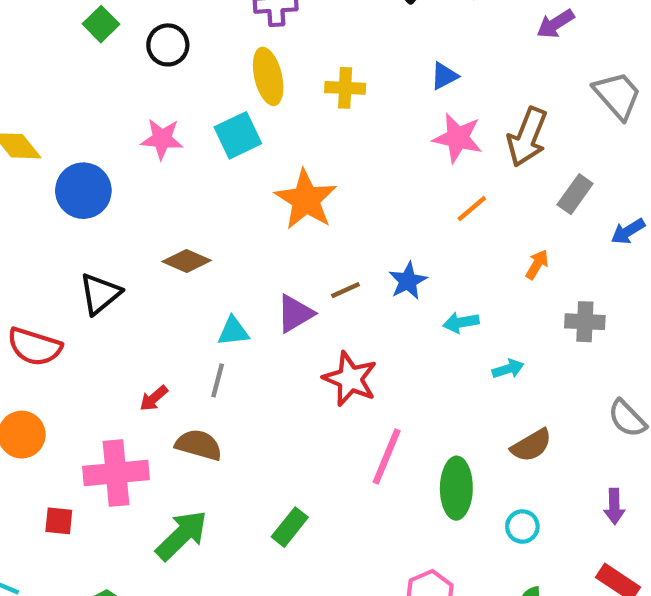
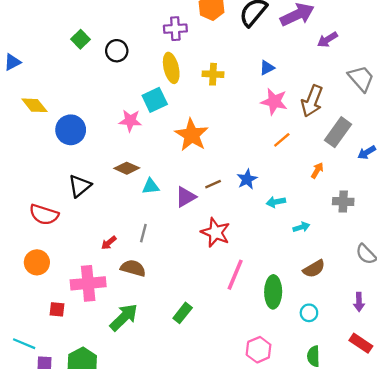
pink star: (162, 139) -> (130, 121), moved
gray rectangle: (575, 194) -> (338, 132), size x1.4
cyan triangle: (233, 331) -> (151, 186), moved

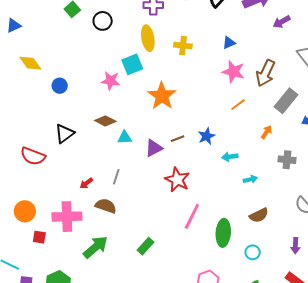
blue circle: (71, 130) -> (60, 86), size x0.6
orange circle: (37, 262) -> (25, 211), moved

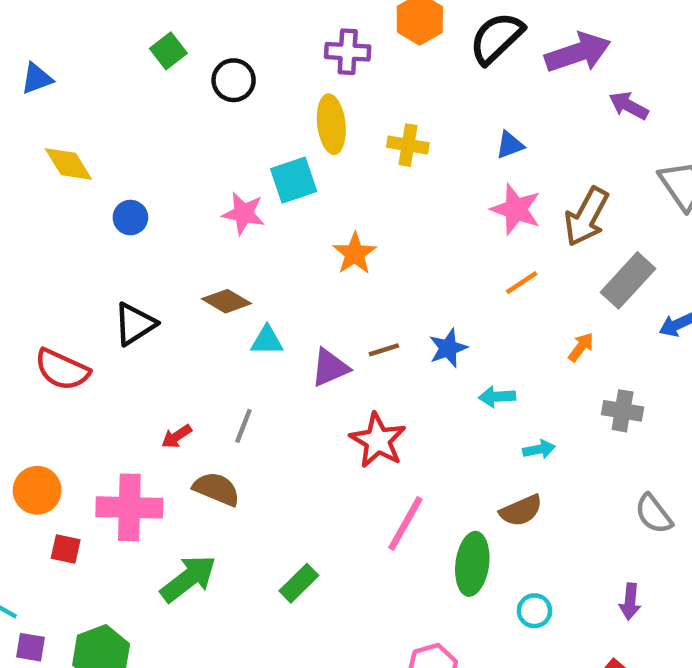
purple arrow: (282, 22) -> (629, 106), turned 54
orange star: (162, 96) -> (355, 253), size x0.7
brown semicircle: (259, 215) -> (521, 511), moved

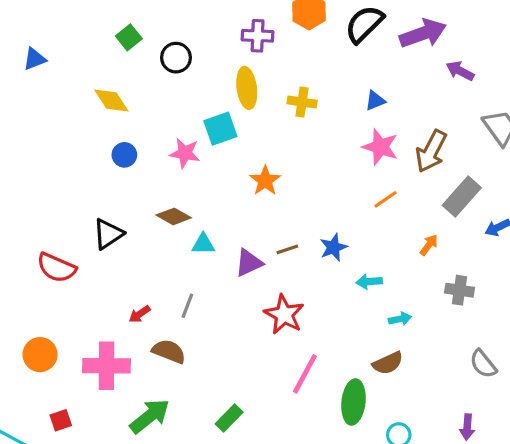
yellow diamond: (68, 164) -> (111, 101), moved
blue circle: (130, 218) -> (124, 155), moved
red square: (66, 549) -> (61, 420), moved, turned -30

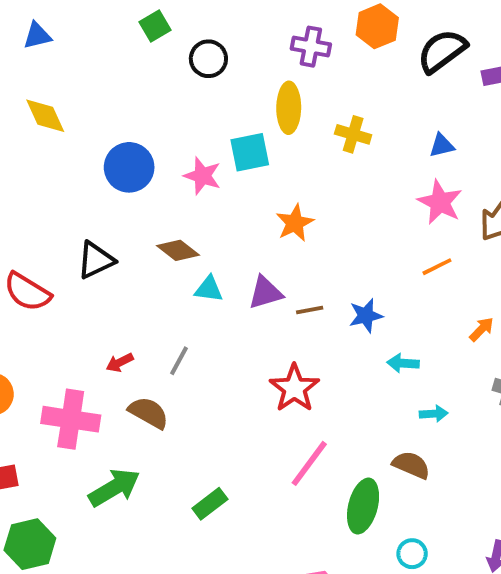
yellow diamond: (111, 101) -> (45, 116), moved
blue circle: (124, 155) -> (129, 167), size x1.6
purple triangle: (249, 263) -> (265, 293), moved
brown semicircle: (388, 363) -> (411, 465), turned -140

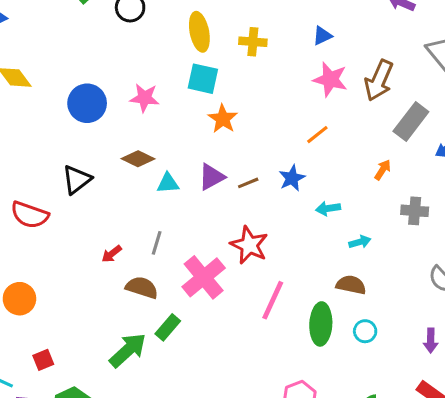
cyan square: (250, 152) -> (203, 79), moved, turned 36
orange line: (437, 267) -> (317, 135), moved
pink cross: (71, 419) -> (204, 277), moved, turned -36
green rectangle: (210, 504) -> (168, 327), moved
cyan circle: (412, 554) -> (365, 331), moved

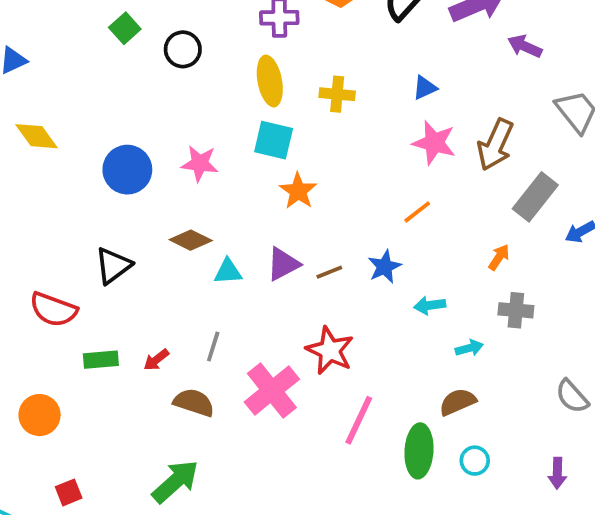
gray cross: (415, 211) -> (516, 310), moved
brown semicircle: (351, 285) -> (458, 402), turned -36
green rectangle: (168, 327) -> (101, 360), moved, turned 44

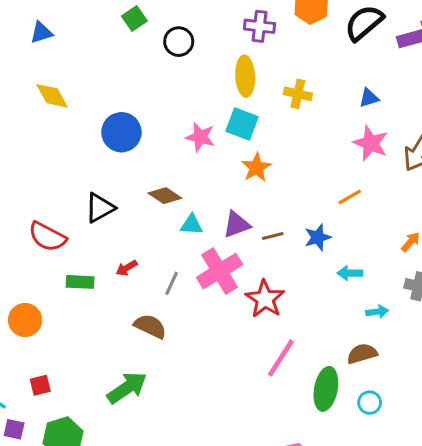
pink star: (200, 163) -> (200, 137), moved
red arrow: (156, 360) -> (127, 268), moved
pink cross: (272, 391) -> (220, 271), moved

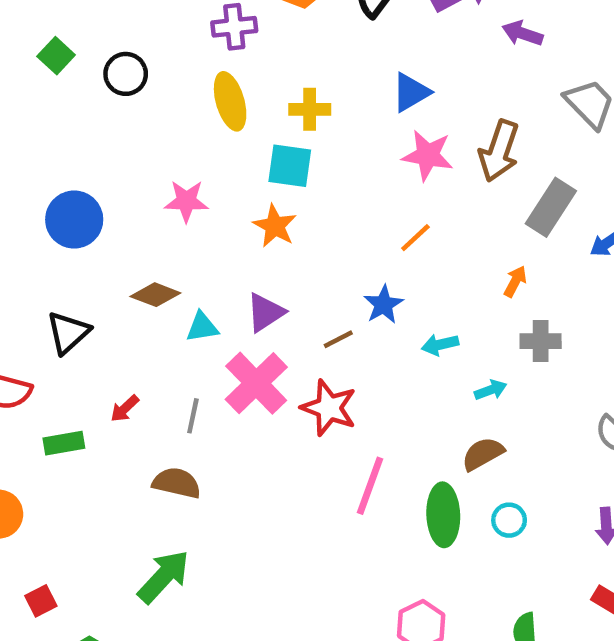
blue triangle: (369, 98) -> (411, 92), size x1.4
cyan square: (242, 124) -> (290, 166), moved
brown line: (273, 236) -> (338, 339), moved

